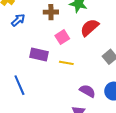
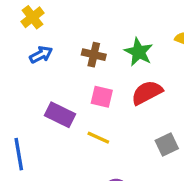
pink square: (62, 37) -> (102, 97), turned 32

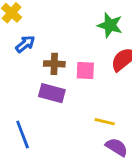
brown cross: (94, 55) -> (54, 64), moved
yellow line: (98, 138) -> (105, 122), moved

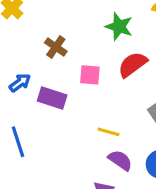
blue arrow: (25, 44) -> (20, 83), moved
brown cross: (54, 64) -> (56, 47), moved, turned 30

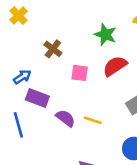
purple rectangle: (52, 98) -> (37, 98), moved
purple semicircle: (120, 160) -> (66, 118), moved

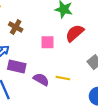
brown cross: (53, 49) -> (16, 27), moved

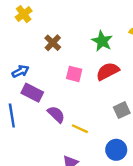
brown cross: (16, 27) -> (53, 43), moved
yellow line: (63, 78) -> (80, 129), moved

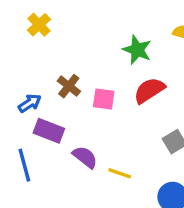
yellow cross: (24, 14) -> (39, 25), moved
brown cross: (53, 43) -> (69, 86), moved

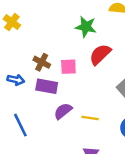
blue arrow: (30, 103) -> (16, 80), turned 56
purple rectangle: (49, 131) -> (47, 86), moved
purple semicircle: (85, 157) -> (63, 111), turned -66

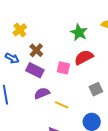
yellow cross: (12, 22) -> (20, 30), moved
pink square: (68, 67) -> (63, 68), moved

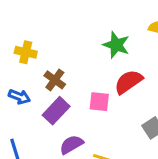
yellow cross: (20, 30) -> (26, 52), turned -32
purple rectangle: (35, 70) -> (56, 111), turned -66

